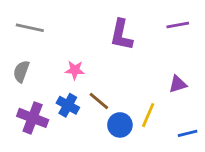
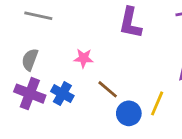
blue cross: (68, 105) -> (62, 94), moved
purple cross: (33, 118) -> (30, 94), moved

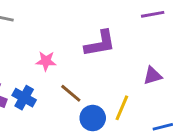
purple L-shape: (130, 23) -> (100, 44), moved, turned -112

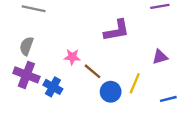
pink star: (46, 61) -> (72, 57), moved
blue cross: (24, 98) -> (53, 87), moved

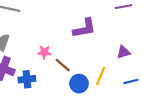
blue cross: (53, 87) -> (27, 79), turned -35
blue line: (168, 99) -> (131, 81), moved

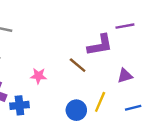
purple L-shape: (84, 28) -> (100, 45), moved
brown line: (63, 65) -> (78, 65), moved

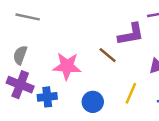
pink star: (38, 76) -> (67, 66), size x1.6
blue circle: (76, 110) -> (93, 102), moved

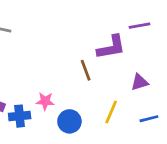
brown line: (108, 55) -> (86, 70), turned 30
pink star: (67, 66) -> (45, 101), moved, size x0.6

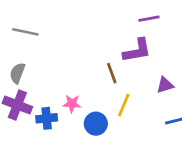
purple line: (140, 26) -> (149, 19), moved
yellow line: (111, 112) -> (124, 105), moved

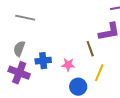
pink star: (72, 104) -> (68, 65), moved
blue cross: (47, 118) -> (43, 61), moved

